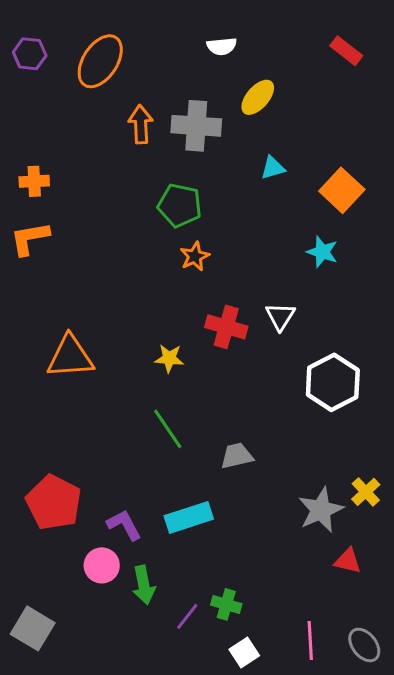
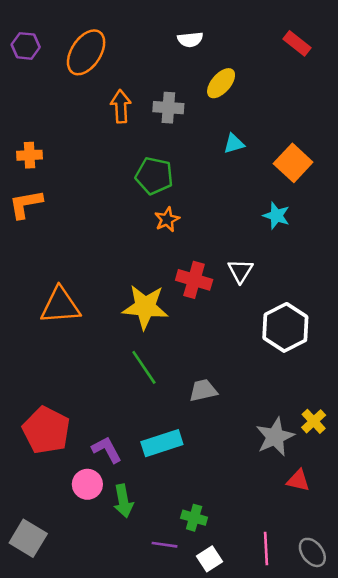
gray cross: (196, 126) -> (168, 108), size x0.7
yellow star: (169, 358) -> (145, 307), size x1.8
purple line: (187, 616) -> (164, 545), moved, turned 60

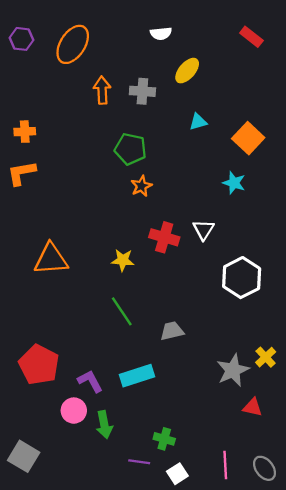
yellow star: (145, 307) -> (123, 260), size x0.6

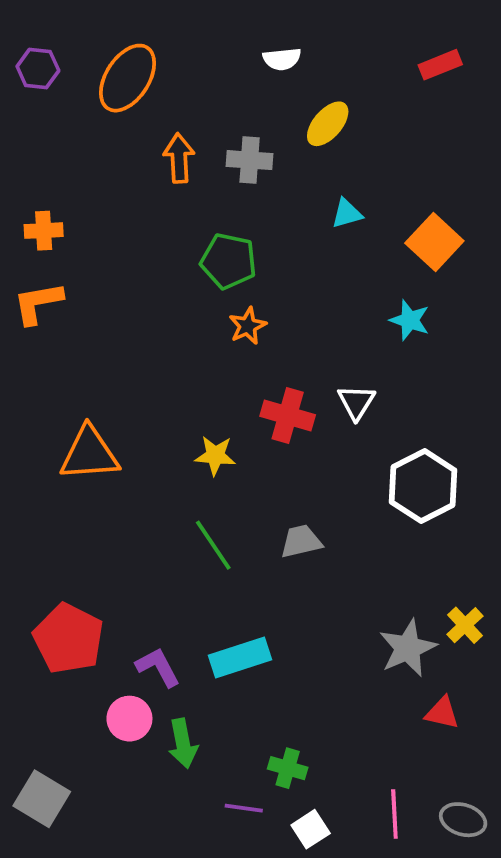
red rectangle: (251, 37) -> (440, 65), turned -60
gray trapezoid: (172, 331) -> (301, 541), moved
gray ellipse: (264, 468) -> (463, 820), turned -35

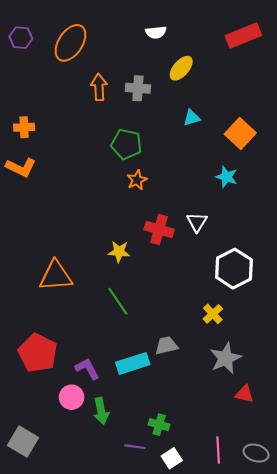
red rectangle: (440, 65) -> (243, 36), size x1.5
orange L-shape: (38, 303) -> (21, 167), turned -144
orange triangle: (89, 454) -> (56, 276), moved
gray trapezoid: (301, 541) -> (166, 346), moved
yellow cross: (465, 625) -> (213, 314), moved

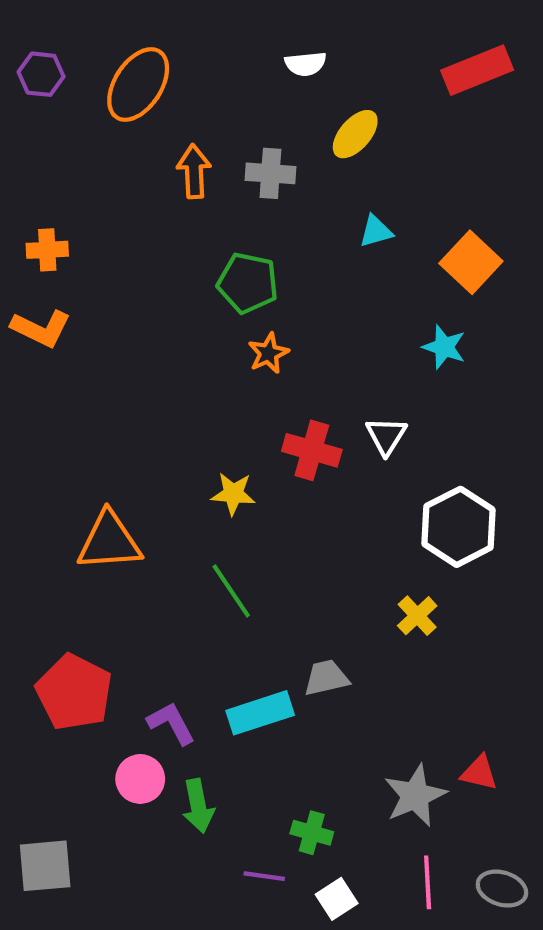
gray star: (225, 358) -> (415, 796), moved
gray square: (23, 441) -> (45, 866), turned -36

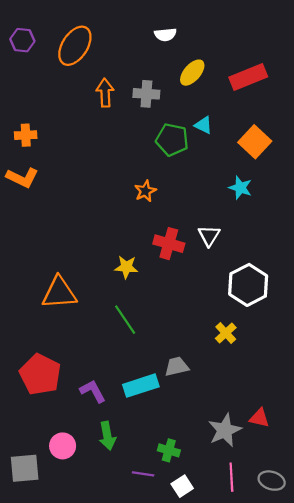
red rectangle: (477, 70) -> (248, 77), moved
cyan triangle: (376, 231) -> (203, 125), turned 42
green pentagon: (248, 283) -> (172, 140), moved
pink circle: (140, 779) -> (63, 446), moved

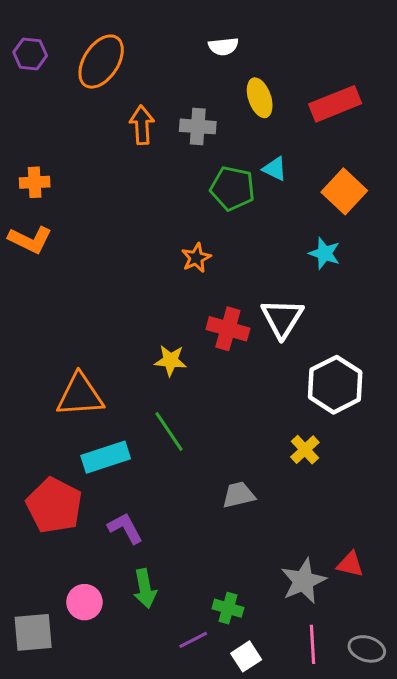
yellow ellipse: (192, 73) -> (260, 98), turned -60
white triangle: (209, 236) -> (282, 318), size x1.4
cyan rectangle: (141, 386) -> (106, 457), moved
purple line: (143, 474) -> (193, 640), turned -35

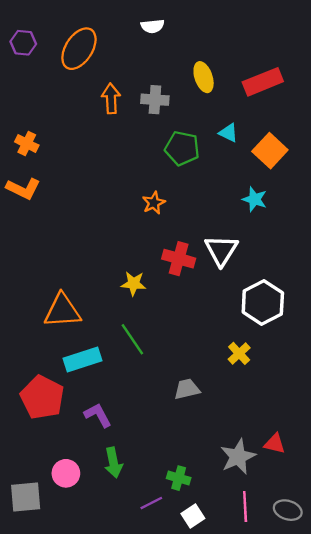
white semicircle: (223, 46) -> (153, 26), moved
cyan triangle: (275, 169) -> (228, 133), moved
orange cross: (35, 182) -> (27, 144), turned 30

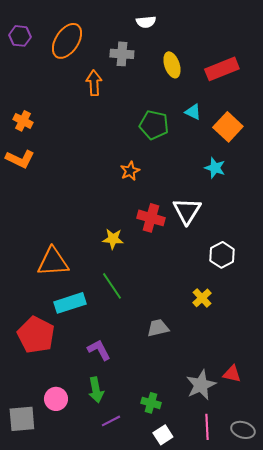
white semicircle: (153, 26) -> (146, 22), moved
gray cross: (155, 100) -> (122, 54), moved
white hexagon: (263, 302) -> (222, 255), size x0.7
purple L-shape: (98, 415) -> (99, 350), moved
purple line: (151, 503) -> (111, 421), moved

